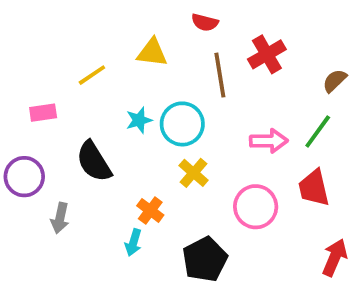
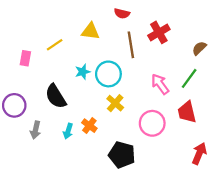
pink rectangle: (43, 113) -> (25, 58), moved, turned -72
pink arrow: (269, 141) -> (160, 84), turned -125
cyan arrow: (133, 242) -> (68, 131), moved
black pentagon: (205, 259) -> (122, 155), turned -30

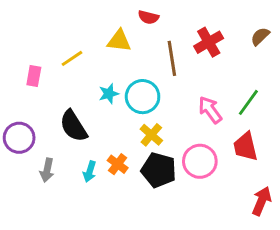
red semicircle: (122, 13) -> (148, 17), moved
brown semicircle: (199, 48) -> (260, 36), moved
black pentagon: (122, 155) -> (159, 170), moved

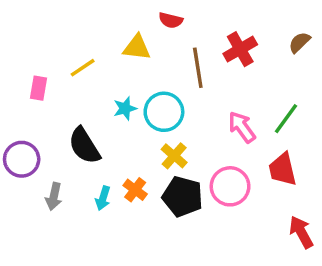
red arrow: (262, 201) -> (301, 232), turned -52

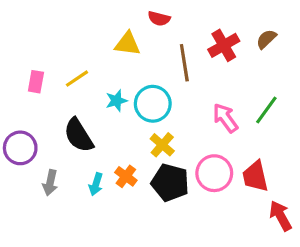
brown semicircle: (299, 42) -> (266, 39), moved
yellow line: (83, 68) -> (77, 79), moved
red trapezoid: (283, 169) -> (255, 176), moved

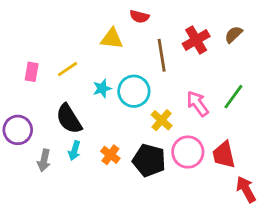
yellow cross: (162, 145) -> (162, 120), moved
cyan arrow: (96, 184) -> (74, 151), moved

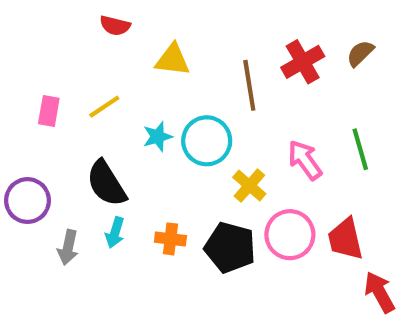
red semicircle: (139, 17) -> (115, 26), moved
green line: (233, 97) -> (360, 149), turned -52
orange cross: (110, 155) -> (170, 239), turned -30

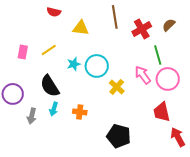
brown line: (249, 85) -> (115, 17), moved
green line: (360, 149) -> (158, 55), moved
pink circle: (290, 235) -> (168, 79), moved
black pentagon: (230, 247) -> (119, 136), moved

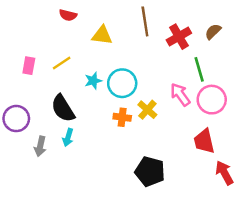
orange cross: (80, 112) -> (122, 117), moved

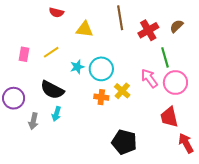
black semicircle: (63, 108) -> (52, 90), turned -30

